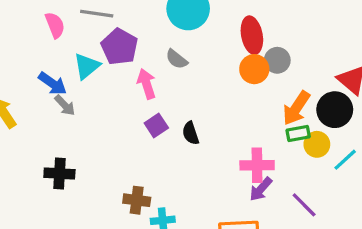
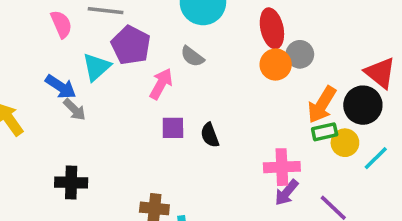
pink arrow: (147, 84) -> (161, 84), turned 48
purple square: (156, 125) -> (173, 128), turned 35

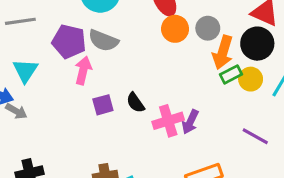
purple pentagon: (131, 45) -> (69, 41), moved
gray circle: (300, 54) -> (208, 28), moved
gray semicircle: (192, 56) -> (103, 41), size x1.4
pink cross: (282, 167) -> (168, 121), moved
purple arrow: (287, 193) -> (190, 122), moved

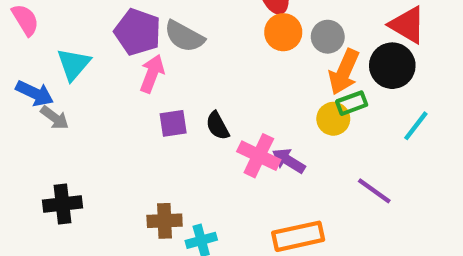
yellow circle: (251, 79) -> (333, 119), moved
pink cross: (168, 121) -> (259, 156), turned 36
purple arrow: (190, 122) -> (289, 161), turned 90

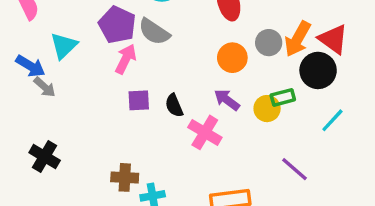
orange circle: (283, 32) -> (232, 58), moved
orange arrow: (344, 72) -> (298, 39), moved
purple arrow: (289, 161) -> (227, 100), moved
black cross: (63, 204) -> (45, 156), turned 32

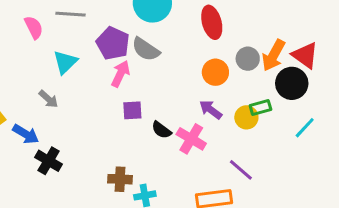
blue arrow: (30, 66) -> (26, 134), moved
black semicircle: (174, 106) -> (161, 130), moved, turned -30
purple line: (294, 169) -> (241, 170), moved

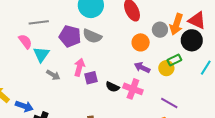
pink semicircle: (34, 27) -> (25, 41), moved
pink arrow: (120, 74) -> (79, 67), moved
gray arrow: (48, 99) -> (53, 75), moved

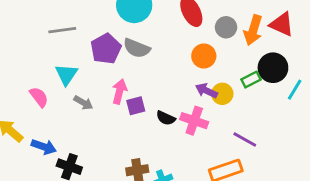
gray circle: (160, 30) -> (226, 27), moved
purple pentagon: (70, 36) -> (106, 49), turned 30
black circle: (192, 40) -> (273, 68), moved
pink semicircle: (25, 41) -> (39, 97), moved
yellow circle: (166, 68) -> (222, 94), moved

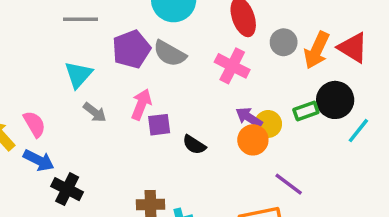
orange circle: (204, 56) -> (253, 140), moved
pink semicircle: (39, 97) -> (34, 124), moved
pink cross: (194, 121) -> (232, 66), moved

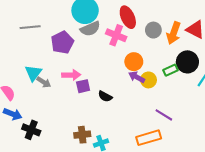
gray semicircle: (170, 53) -> (90, 29), moved, turned -48
pink cross: (232, 66) -> (116, 35), moved
cyan triangle: (78, 75) -> (33, 73), moved
pink arrow: (141, 104) -> (71, 75), turned 72
orange circle: (253, 140) -> (134, 62), moved

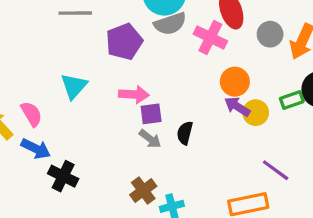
gray arrow: (44, 82) -> (150, 139), moved
black semicircle: (105, 96) -> (185, 133), turned 72
brown cross: (82, 135) -> (143, 191), turned -35

